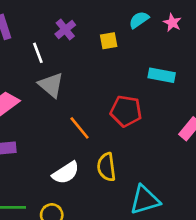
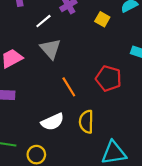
yellow square: (109, 41) -> (102, 19), turned 32
white line: (38, 53) -> (43, 21), turned 63

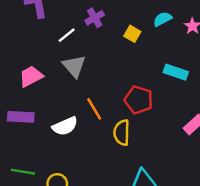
white semicircle: (53, 122) -> (65, 126), moved
yellow semicircle: (86, 122) -> (122, 133), moved

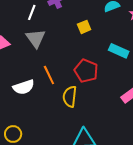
yellow square: (132, 34) -> (84, 27), moved, turned 32
white line: (67, 35) -> (32, 12), turned -35

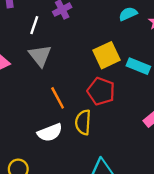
yellow square: (84, 27) -> (106, 55), moved, size x1.6
white semicircle: (24, 87) -> (50, 133), moved

